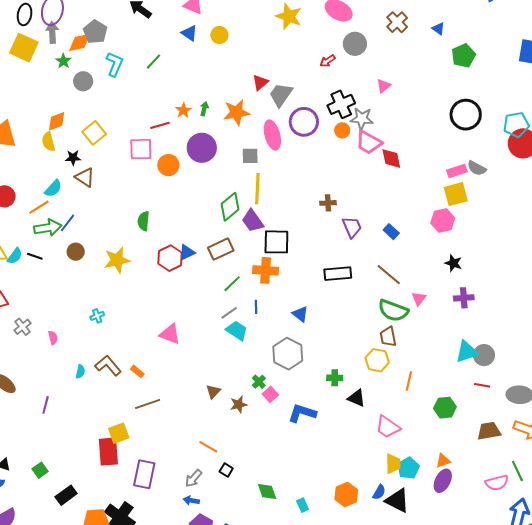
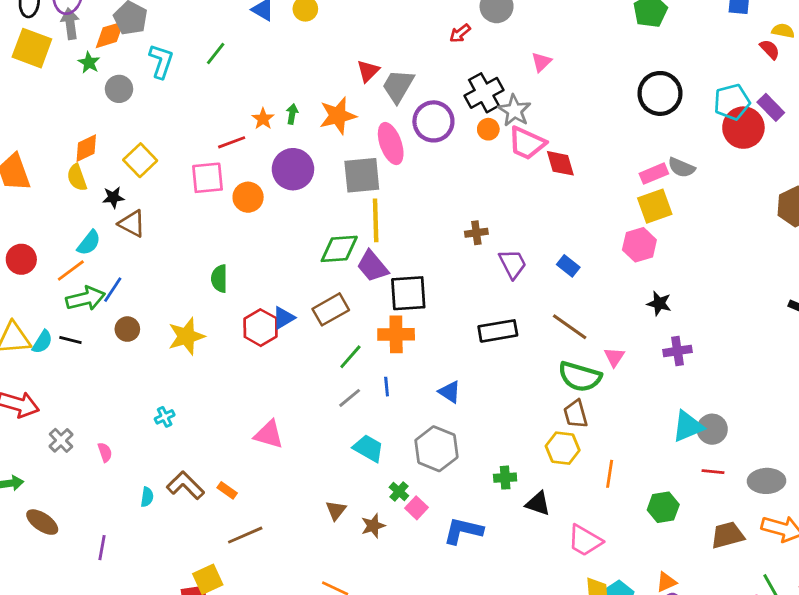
gray star: (362, 119) -> (514, 111), turned 30
gray square: (250, 156) -> (362, 175), size x1.6
green diamond: (230, 207) -> (339, 249), turned 40
cyan trapezoid: (237, 331) -> (368, 448), moved

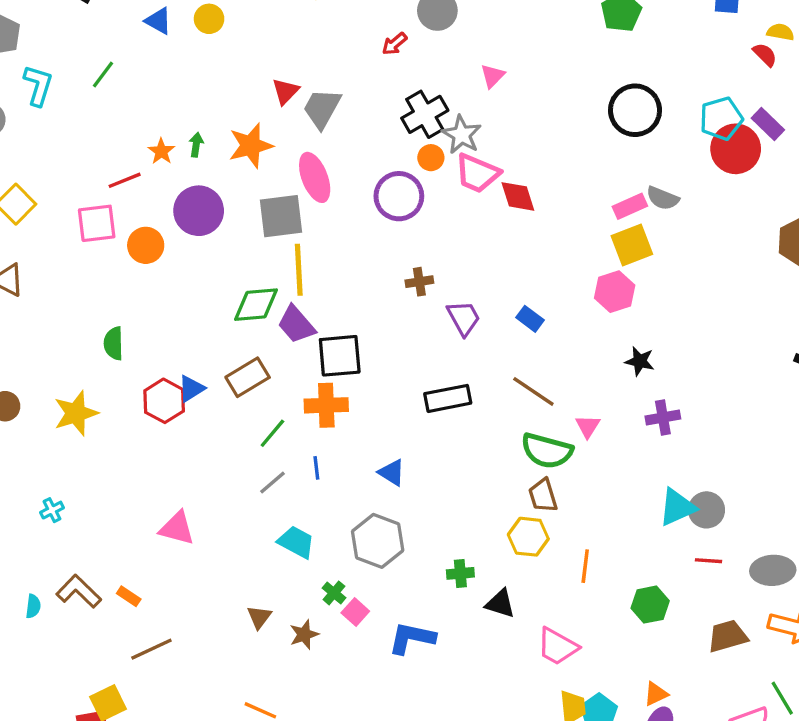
purple circle: (433, 121) -> (399, 196), moved

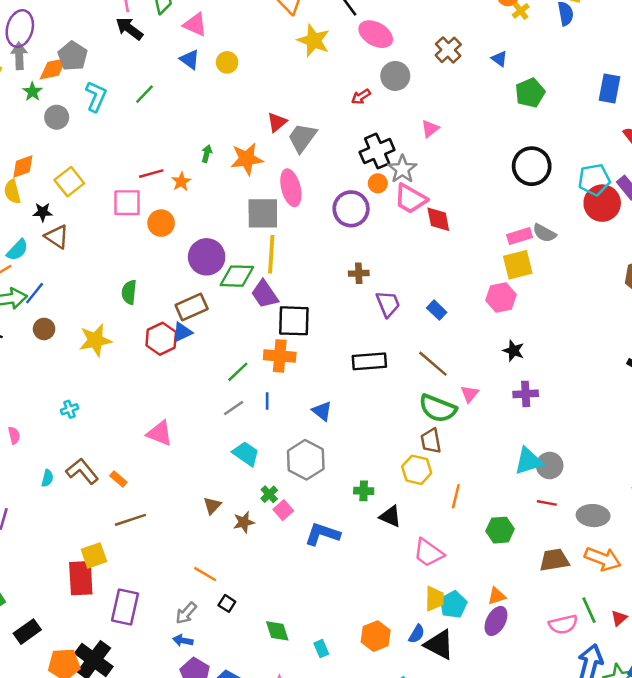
orange star: (161, 151) -> (181, 182), moved
purple circle: (199, 211) -> (207, 257), moved
brown rectangle: (248, 377) -> (192, 307), moved

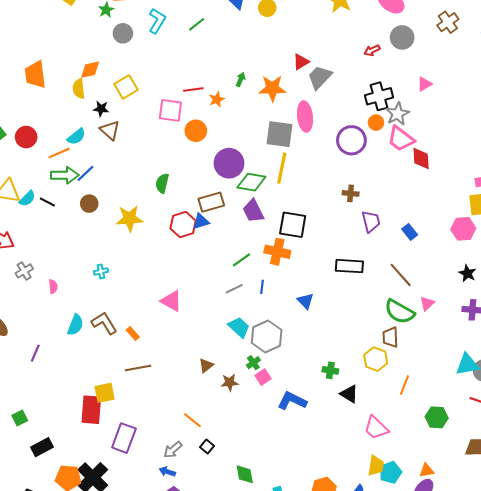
purple trapezoid: (265, 294) -> (253, 211), moved
gray hexagon: (306, 460) -> (267, 336), moved
cyan semicircle: (47, 478) -> (75, 325), size x1.5

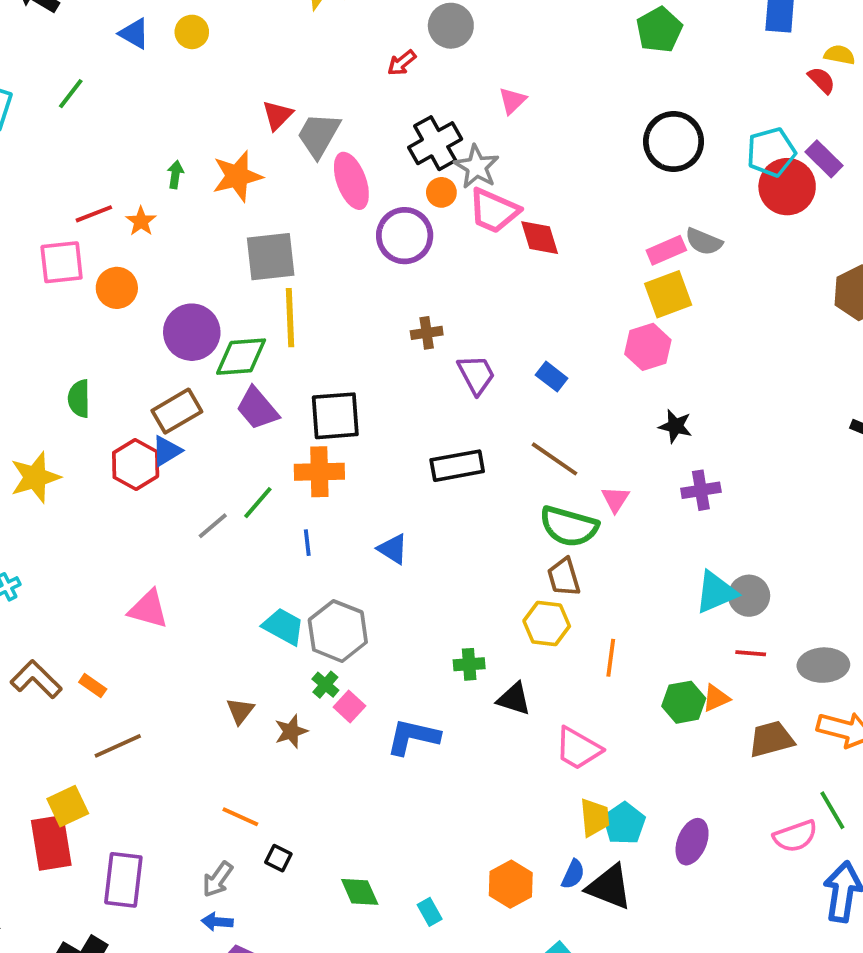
pink ellipse: (305, 117) -> (351, 181), moved
gray line: (234, 289) -> (213, 526), moved
orange triangle: (427, 470) -> (716, 698), moved

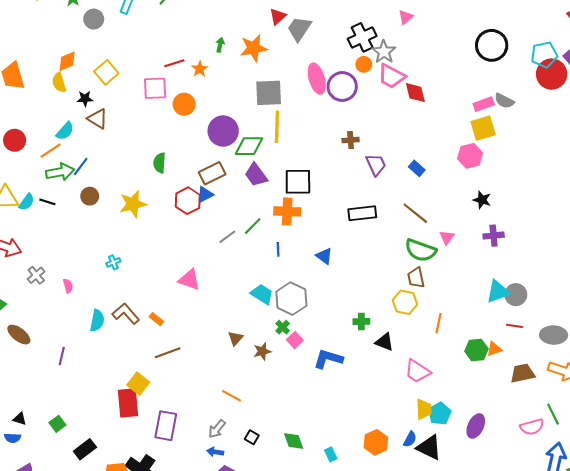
pink ellipse: (351, 181) -> (317, 79), moved
yellow square: (68, 806) -> (138, 384), turned -30
black square: (278, 858) -> (252, 437), moved

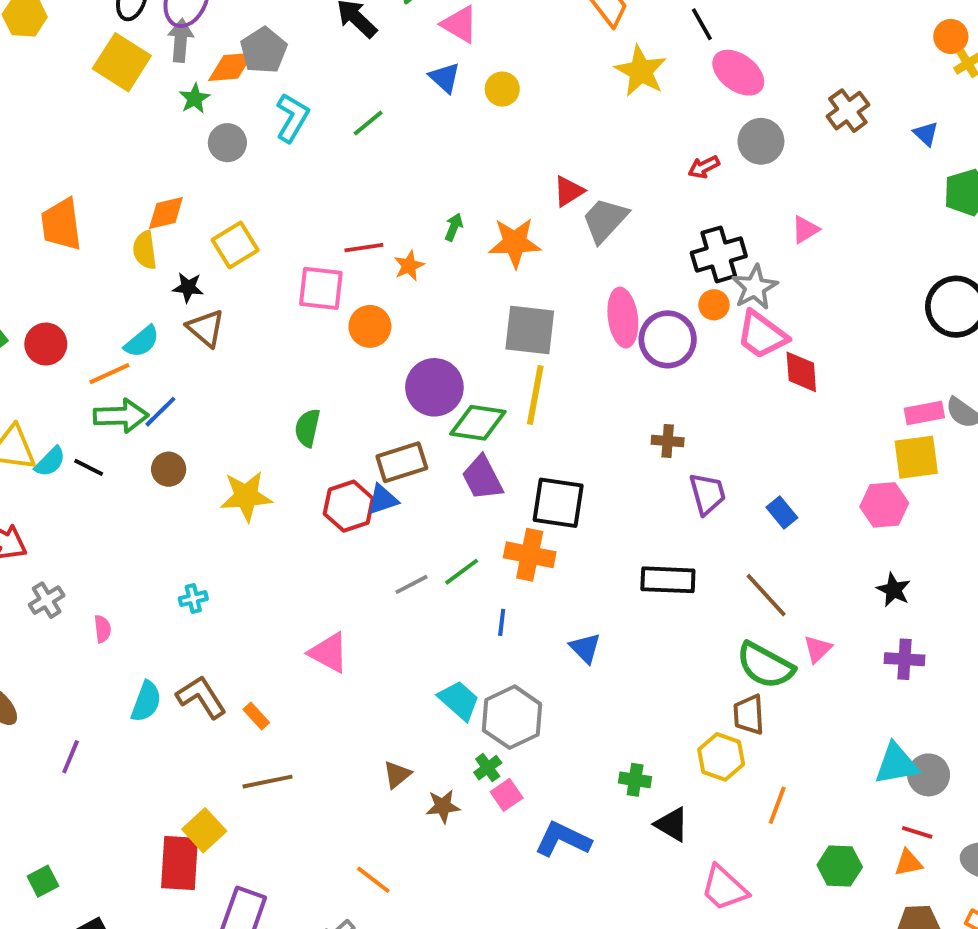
orange triangle: (494, 349) -> (908, 863), moved

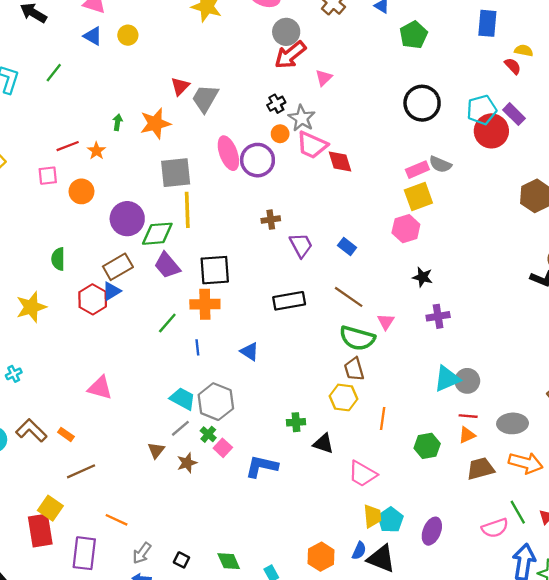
red arrow: (704, 167) -> (290, 55), moved, size x1.8
black cross: (719, 254) -> (276, 104), size x0.6
pink square: (321, 288) -> (48, 176), size x0.7
gray line: (412, 584) -> (180, 428), moved
orange line: (373, 880) -> (117, 520), moved

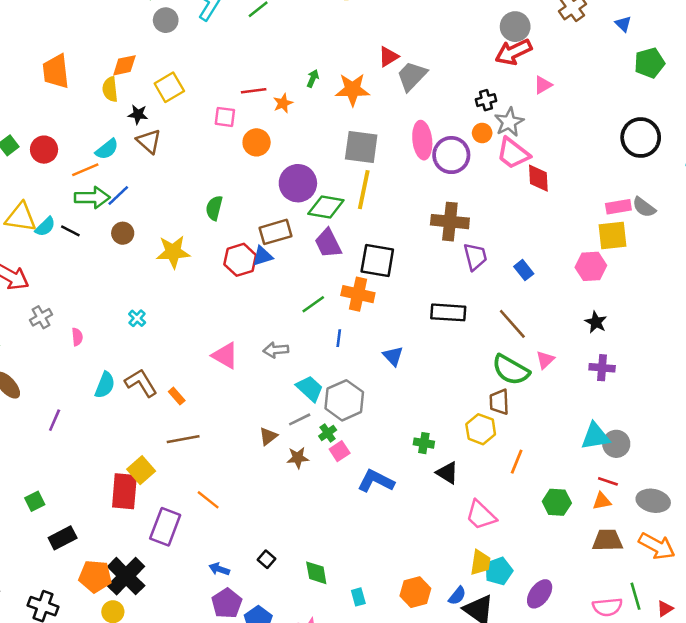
brown cross: (271, 220) -> (450, 222), size x1.8
cyan cross: (14, 374) -> (137, 318), turned -35
gray arrow: (142, 553) -> (276, 350), moved, turned 35

